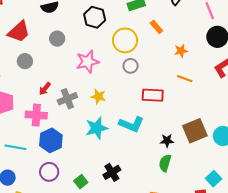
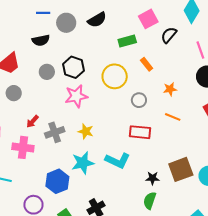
black hexagon: (95, 17) -> (74, 67), moved
gray circle: (131, 66) -> (139, 100), moved
blue hexagon: (51, 140) -> (57, 181), moved

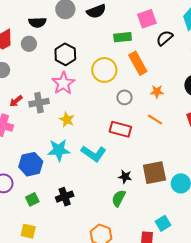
orange rectangle: (147, 64) -> (138, 63), size x1.6
gray circle: (47, 72) -> (29, 44), moved
pink star: (76, 96) -> (63, 83), turned -30
gray cross: (55, 132) -> (39, 103), moved

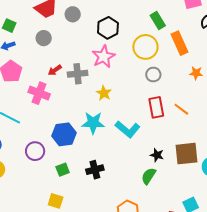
green rectangle: (123, 37) -> (158, 21), moved, turned 60
gray circle: (124, 97) -> (153, 74), moved
orange line: (155, 120) -> (181, 109), moved
red rectangle: (120, 129) -> (156, 107), turned 60

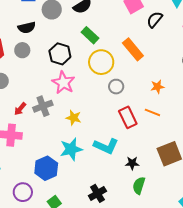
green rectangle: (158, 21) -> (90, 35), moved
orange star: (196, 73) -> (157, 87), moved
black star: (157, 155) -> (132, 163), moved
black cross: (95, 170) -> (97, 193), moved

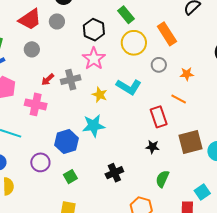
gray circle: (116, 87) -> (159, 65), moved
red rectangle: (128, 117) -> (159, 117), moved
cyan L-shape: (106, 146) -> (129, 87), moved
green semicircle: (139, 186) -> (162, 179), moved

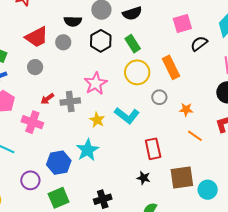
black hexagon: (94, 30) -> (101, 41), moved
orange line: (179, 99) -> (195, 136), moved
cyan star: (94, 126) -> (87, 150), turned -30
green square: (70, 177) -> (59, 198), size x1.5

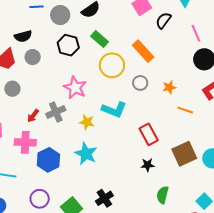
black semicircle: (73, 21) -> (23, 36), moved
blue hexagon: (59, 163) -> (48, 160), moved
black cross: (103, 199) -> (104, 198), moved

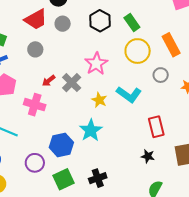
gray cross: (56, 112) -> (72, 83), turned -36
blue hexagon: (48, 160) -> (61, 145), moved

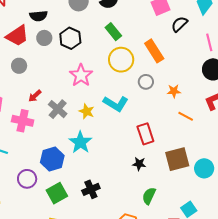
black hexagon: (100, 21) -> (70, 38), moved
gray cross: (72, 83) -> (58, 109), moved

